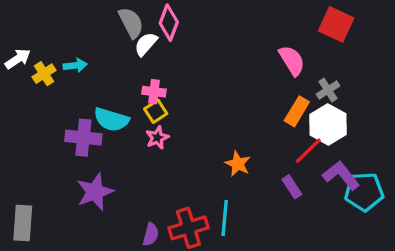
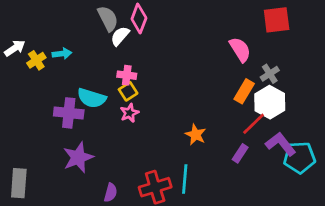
red square: (336, 24) -> (277, 20), turned -32
purple rectangle: (292, 187) -> (240, 153), turned 66
purple semicircle: (151, 234) -> (111, 193), moved

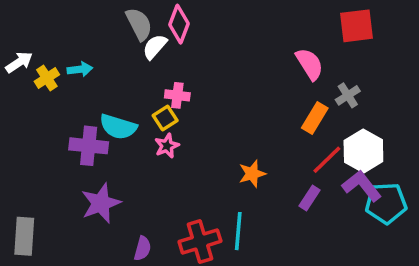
pink cross: (127, 75) -> (177, 95), moved
white hexagon: (270, 102) -> (363, 151), moved
orange star: (196, 135) -> (252, 174), turned 30

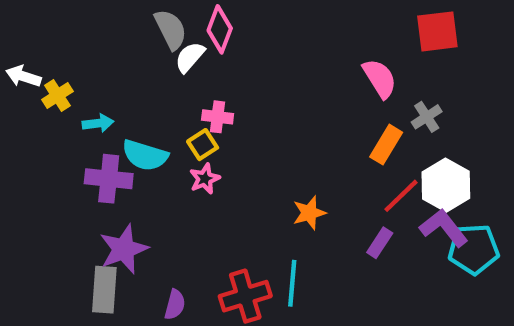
white arrow: (19, 62) -> (23, 76), turned -128
cyan arrow: (80, 69) -> (98, 123), moved
gray rectangle: (24, 236) -> (104, 290), moved

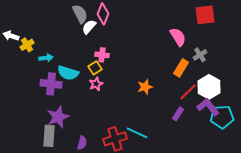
orange star: (309, 213) -> (145, 87), moved
cyan line: (292, 283) -> (137, 133), turned -70

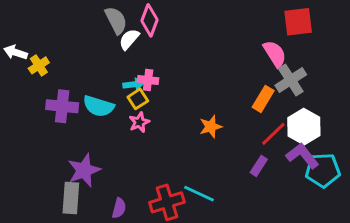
pink semicircle: (178, 37) -> (275, 54), moved
gray cross: (200, 55) -> (291, 80), size x1.5
cyan arrow: (46, 58) -> (133, 84), moved
purple cross: (51, 84) -> (62, 106), moved

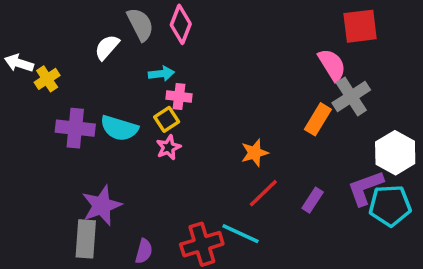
white semicircle: (129, 39) -> (107, 47), moved
cyan arrow: (133, 84) -> (161, 74), moved
white hexagon: (304, 127) -> (395, 153), moved
red line: (273, 134) -> (263, 193), moved
purple L-shape: (302, 156) -> (365, 188), turned -72

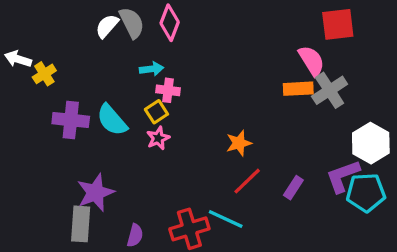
white semicircle: (107, 47) -> (107, 26), moved
orange rectangle: (318, 119) -> (298, 89), moved, turned 56
cyan semicircle: (119, 128) -> (112, 120), turned 32

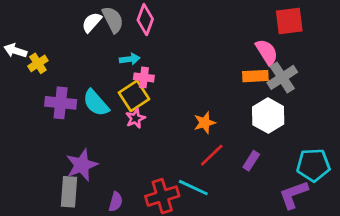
yellow square: (156, 112) -> (134, 96), size x1.5
white hexagon: (371, 143) -> (268, 116), moved
purple L-shape: (343, 176) -> (294, 195), moved

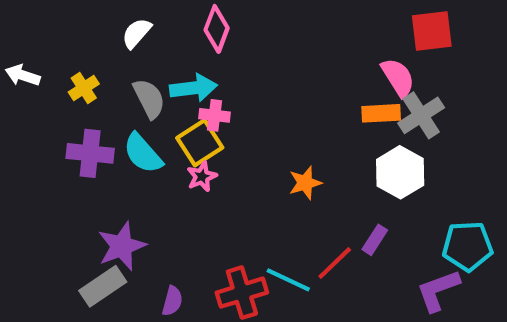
gray semicircle: (113, 20) -> (149, 99), moved
cyan arrow: (130, 59) -> (193, 88), size x1.5
yellow cross: (38, 63) -> (84, 88), moved
red line: (212, 155) -> (335, 263), moved
gray rectangle: (69, 192) -> (103, 286), turned 52

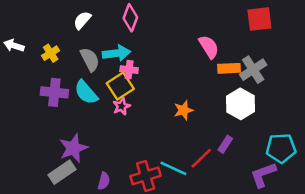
pink semicircle: (398, 77) -> (209, 47), moved

